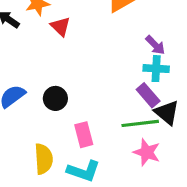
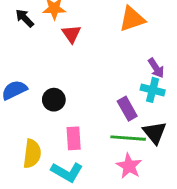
purple rectangle: (148, 95) -> (127, 109), moved

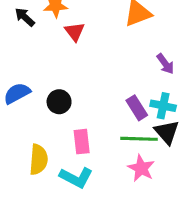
cyan cross: (153, 90) -> (163, 106), moved

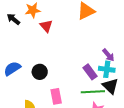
purple arrow: (165, 64) -> (108, 55), moved

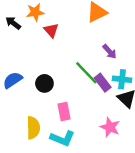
purple arrow: (108, 55) -> (110, 52), moved
green line: (93, 92) -> (86, 73), moved, turned 50

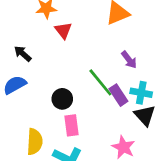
black arrow: (13, 23) -> (23, 54), moved
black circle: (44, 83) -> (62, 99), moved

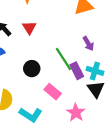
red triangle: (63, 30) -> (29, 28), moved
pink rectangle: (71, 125) -> (53, 92), moved, turned -49

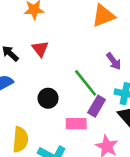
purple rectangle: (77, 71) -> (97, 106), moved, turned 63
pink rectangle: (53, 92) -> (76, 124), turned -35

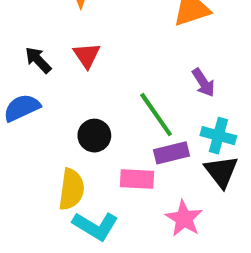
purple rectangle: (97, 106) -> (172, 153), turned 42
yellow semicircle: (20, 139) -> (71, 189), moved

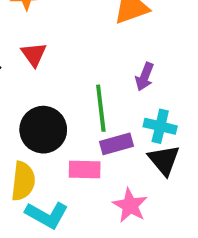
purple arrow: (203, 83) -> (145, 77), turned 56
green line: (156, 115) -> (101, 108), turned 30
black circle: (94, 136) -> (43, 130), size x1.5

